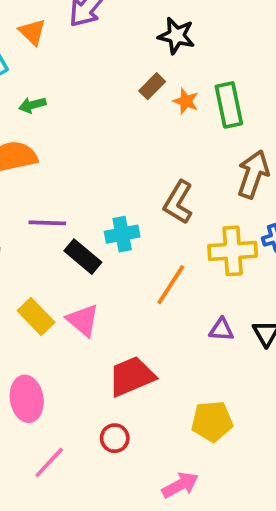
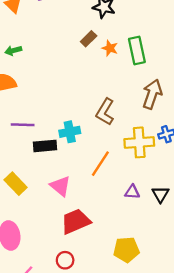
black rectangle: (83, 257) -> (45, 146), turned -45
pink triangle: (83, 320) -> (60, 186), moved

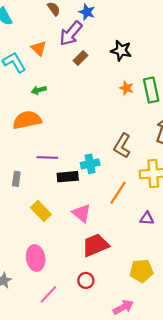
brown rectangle: (89, 39) -> (80, 58), moved

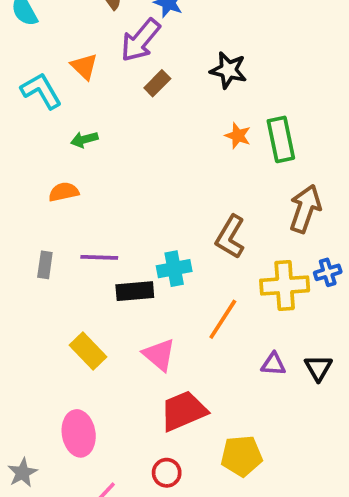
orange semicircle: (27, 120) -> (64, 192), size x0.6
gray rectangle: (16, 179) -> (45, 265), moved
yellow pentagon: (141, 271) -> (242, 456), moved

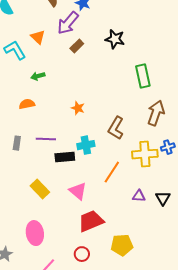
orange star: (238, 136) -> (78, 108), moved

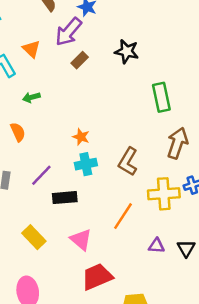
orange semicircle: (27, 104) -> (18, 132), turned 77
purple line: (46, 139) -> (41, 175), turned -48
cyan cross: (86, 145) -> (86, 164), moved

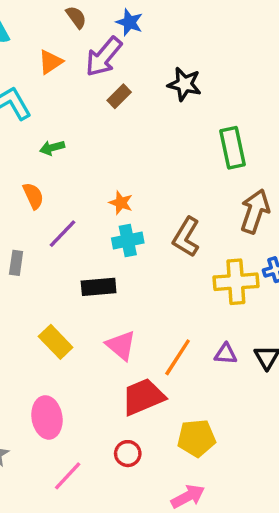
orange triangle: (31, 49) -> (50, 62), moved, turned 42
purple line: (41, 175) -> (62, 234), moved
orange line: (123, 216) -> (178, 357), moved

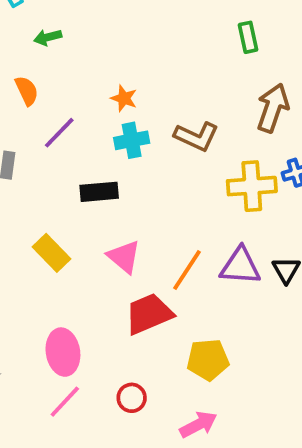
green rectangle: (233, 148) -> (248, 37), size x0.7
brown L-shape: (186, 237) -> (196, 136), turned -96
purple triangle: (226, 354) -> (240, 266), size x1.6
pink ellipse: (47, 417) -> (63, 352), moved
red circle: (128, 454) -> (132, 398), moved

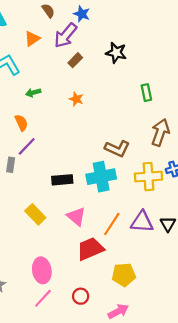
orange star: (124, 98) -> (76, 99), moved
purple line: (59, 133) -> (27, 146), moved
cyan cross: (132, 140) -> (101, 177), moved, size x1.5

